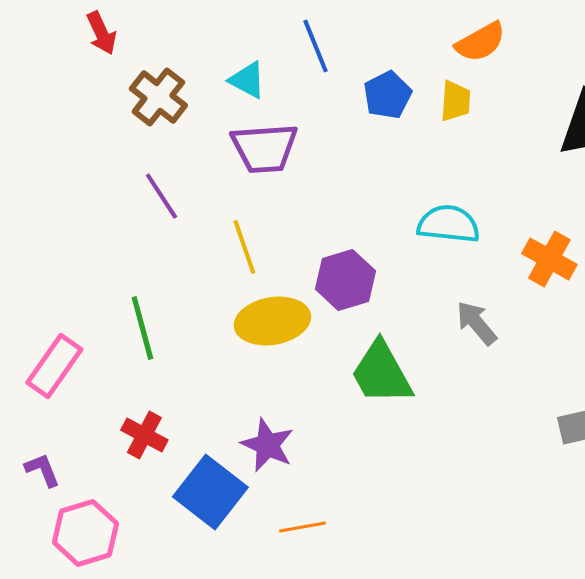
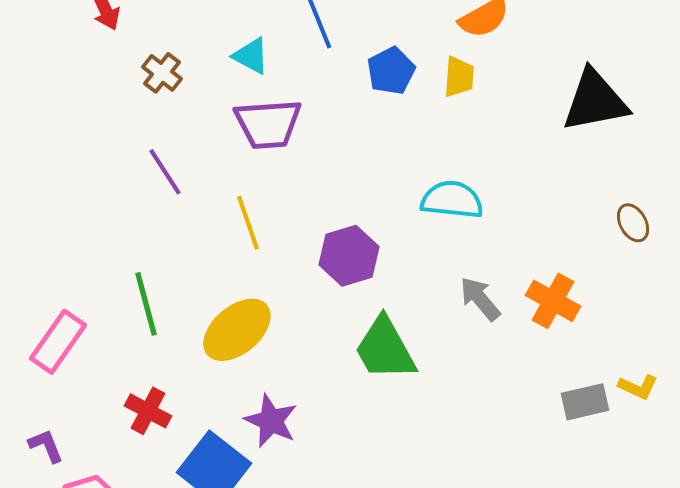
brown cross: (158, 97) -> (162, 73), size x0.7
orange cross: (549, 259) -> (553, 301), moved
yellow ellipse: (272, 321) -> (237, 330), moved, turned -30

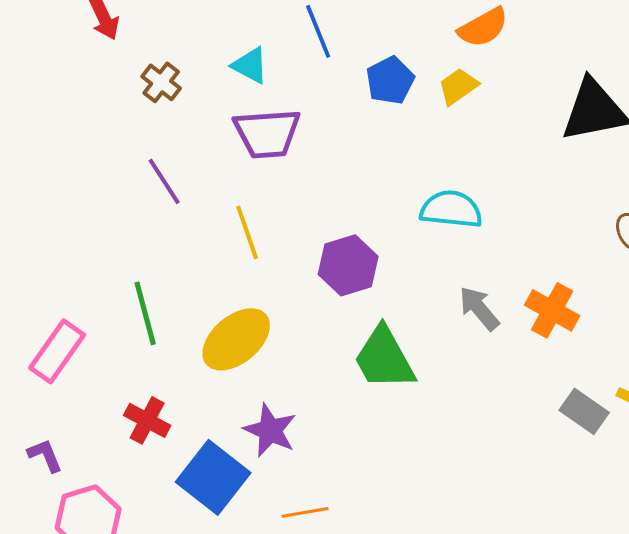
yellow trapezoid: (459, 77) -> (458, 86), turned -129
gray rectangle: (585, 402) -> (584, 411), turned 48

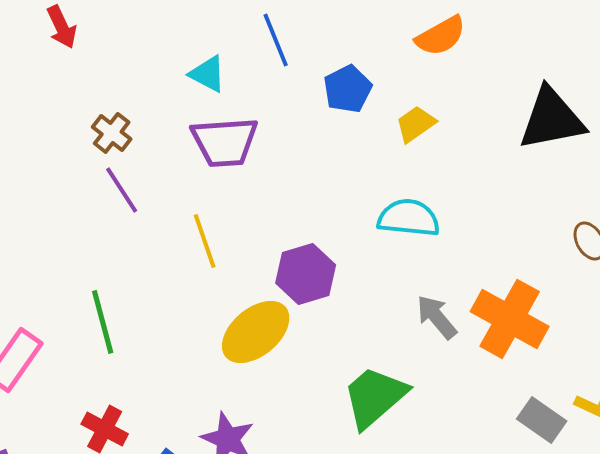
brown cross: (161, 82) -> (112, 133), moved
yellow trapezoid: (458, 86) -> (416, 124), moved
orange cross: (552, 310) -> (510, 319), size x1.4
yellow ellipse: (236, 339) -> (256, 332), moved
green trapezoid: (384, 358) -> (375, 397), moved, turned 78

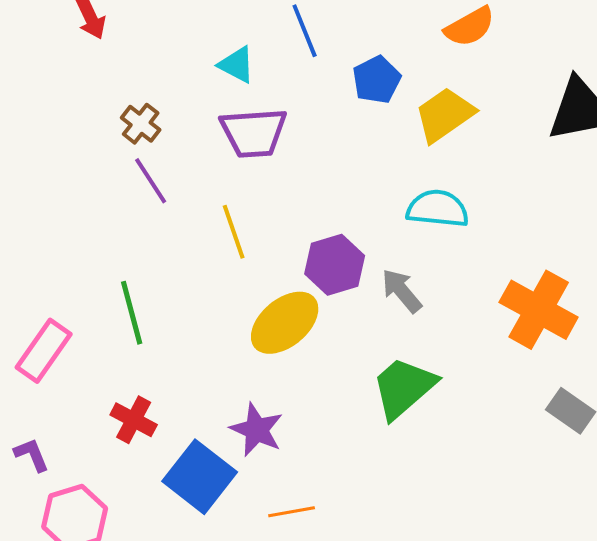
yellow trapezoid: (416, 124) -> (445, 115), size x1.5
gray arrow: (437, 317) -> (402, 291), moved

